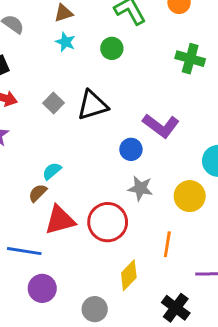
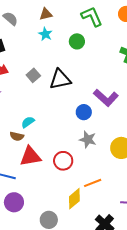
brown semicircle: (38, 193) -> (17, 136), turned -128
red circle: (108, 222) -> (63, 161), size x0.7
orange line: (167, 244) -> (93, 183), moved, turned 54

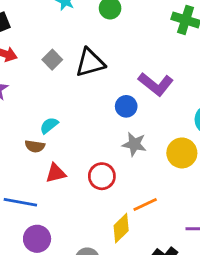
red triangle: (30, 156) -> (56, 173), size x0.7

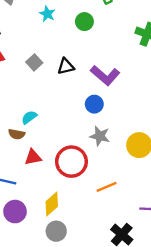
black triangle: (90, 63) -> (66, 66), size x0.7
purple L-shape: (156, 84) -> (105, 75), moved
red circle: (102, 176) -> (71, 162), size x1.4
yellow diamond: (121, 228) -> (52, 204), moved

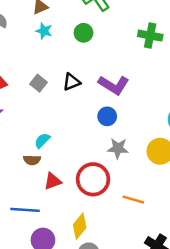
orange line: (107, 187) -> (133, 200), turned 48

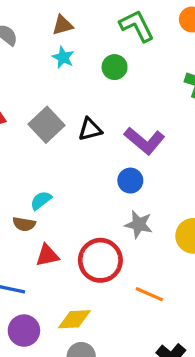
gray square: (38, 83) -> (47, 125), size x1.5
yellow diamond: (80, 226) -> (74, 319), turned 40

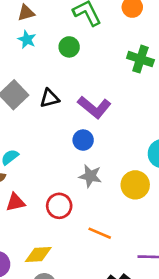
red circle: (100, 260) -> (59, 206), size x0.7

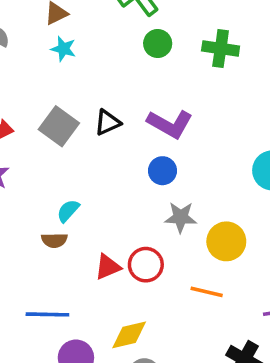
green circle: (69, 47) -> (158, 44), moved
yellow circle: (135, 185) -> (226, 241), moved
red triangle: (15, 202) -> (108, 267), moved

